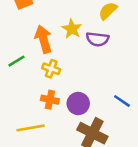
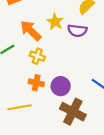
orange arrow: (43, 39) -> (31, 31), turned -30

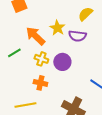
purple circle: (61, 86) -> (62, 62), moved

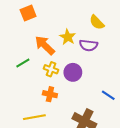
yellow semicircle: (85, 14) -> (97, 22), turned -91

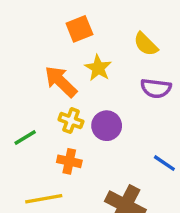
orange square: (28, 13) -> (79, 29), moved
purple semicircle: (88, 45) -> (156, 88), moved
green line: (23, 63) -> (25, 138), moved

